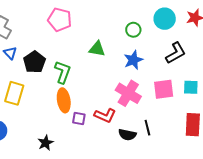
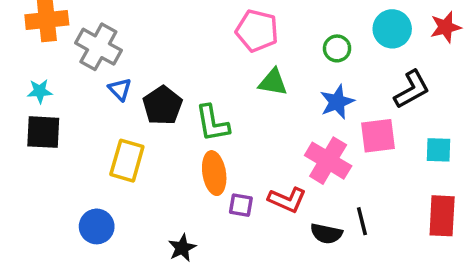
pink pentagon: (60, 20) -> (257, 31), moved
green L-shape: (63, 72) -> (212, 123), turned 150
pink square: (164, 89) -> (378, 136), moved

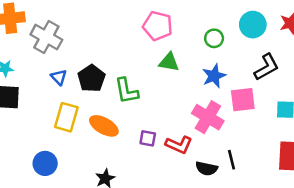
blue triangle: (120, 89) -> (59, 77), moved
orange ellipse: (214, 173) -> (104, 126), moved, turned -52
purple square: (241, 205) -> (148, 138), moved

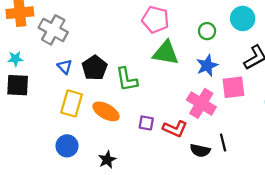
green triangle: (169, 62) -> (166, 53), size x1.4
blue circle: (45, 163) -> (67, 146), moved

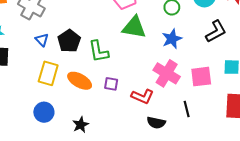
pink square: (233, 87) -> (201, 77), moved
purple square: (146, 123) -> (111, 84), moved
black semicircle: (200, 150) -> (156, 123), moved

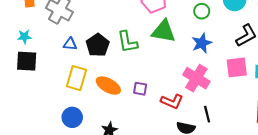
blue triangle: (42, 40) -> (70, 44), turned -40
green L-shape: (98, 51) -> (127, 42), moved
pink square: (201, 77) -> (237, 67), moved
black line: (187, 109) -> (207, 114), moved

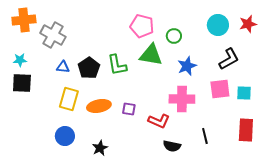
green circle: (202, 11) -> (174, 36), moved
pink cross: (196, 78) -> (182, 99), turned -30
orange ellipse: (108, 85) -> (99, 106), turned -40
black line: (207, 114) -> (205, 136), moved

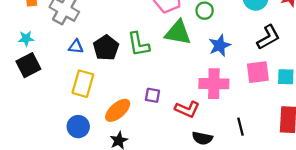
black square: (22, 83) -> (28, 65), turned -30
orange ellipse: (99, 106) -> (118, 110), moved, turned -30

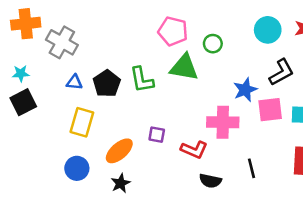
blue star: (220, 45) -> (245, 90), moved

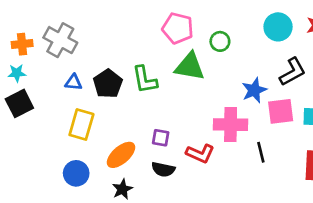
orange cross: (26, 24) -> (22, 44), moved, size x0.7
black line: (251, 168) -> (261, 152), moved
black semicircle: (210, 181) -> (163, 169), moved

